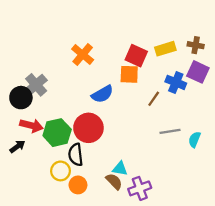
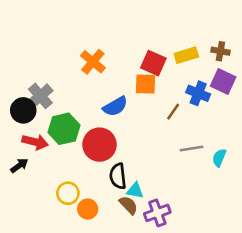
green hexagon: (57, 133) -> (64, 129), moved
black semicircle: (76, 155) -> (118, 176), moved

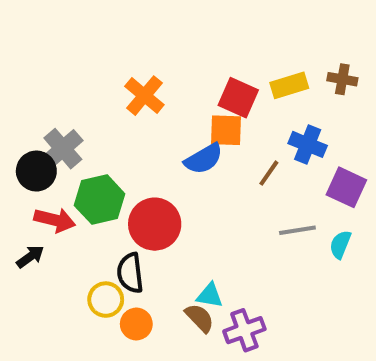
purple square: (223, 81) -> (346, 187), moved
blue semicircle: (115, 106) -> (204, 159), moved
black semicircle: (118, 176) -> (130, 273), moved

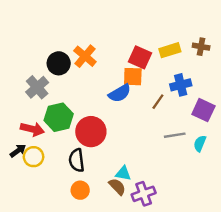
blue cross: (308, 144) -> (181, 85), turned -36
black circle: (36, 171) -> (59, 63), moved
yellow circle: (106, 300) -> (34, 157), moved

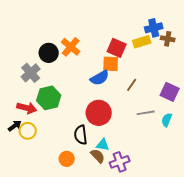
blue cross: (181, 85) -> (154, 28), moved
red circle: (91, 132) -> (99, 113), moved
black semicircle: (77, 160) -> (81, 135), moved

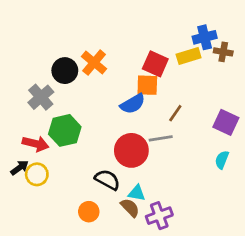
gray line: (146, 113) -> (161, 138), moved
black semicircle: (81, 135) -> (107, 180), turned 126

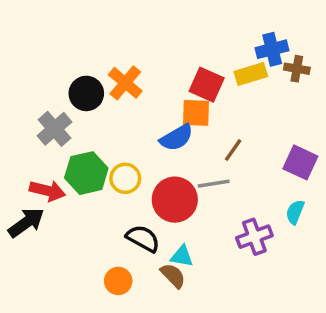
black arrow: (20, 168) -> (26, 223), size x1.5
yellow circle: (37, 174) -> (125, 178), moved
purple cross: (159, 216) -> (254, 237), moved

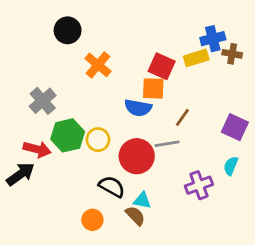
black circle: (86, 93) -> (68, 30), moved
blue semicircle: (177, 138) -> (138, 108), turned 40

